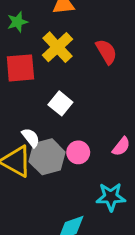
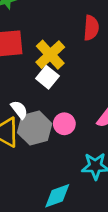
yellow cross: (57, 47) -> (50, 55), moved
red semicircle: (106, 52) -> (91, 28), turned 35

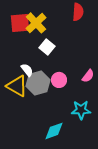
yellow cross: (50, 55) -> (36, 23), moved

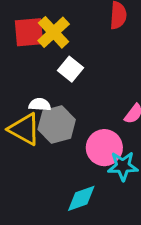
white semicircle: (27, 70) -> (40, 105), turned -48
pink circle: (59, 80) -> (104, 148), moved, size x1.5

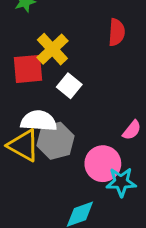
red square: (29, 32) -> (28, 69), moved
white semicircle: (40, 105) -> (39, 121), size x1.6

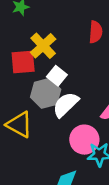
white semicircle: (39, 121) -> (66, 105), moved, turned -48
gray hexagon: (55, 141) -> (46, 93), moved

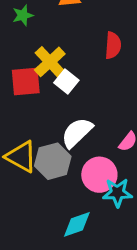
white square: (57, 76) -> (66, 81), moved
gray hexagon: (46, 93) -> (53, 161), moved

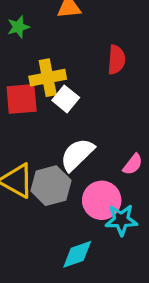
yellow cross: (50, 62) -> (48, 78), turned 32

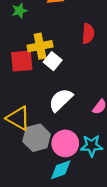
gray hexagon: (51, 186) -> (37, 138), moved
pink circle: (102, 200) -> (65, 143), moved

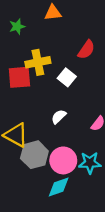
red semicircle: (88, 34) -> (86, 50), turned 30
white square: (53, 61) -> (67, 77), moved
white semicircle: (61, 100) -> (59, 117), size x0.6

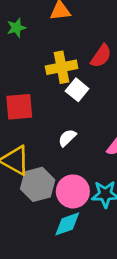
yellow cross: (38, 62) -> (62, 67), moved
red square: (19, 77) -> (19, 107), moved

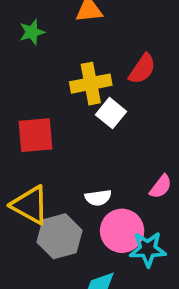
white semicircle: (67, 138) -> (98, 198), moved, turned -144
pink circle: (73, 191) -> (122, 231), moved

